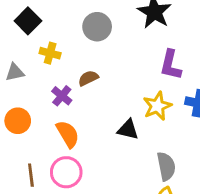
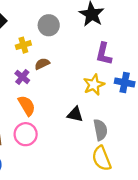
yellow cross: (50, 53) -> (23, 45), moved, turned -32
black triangle: (128, 130) -> (75, 114), moved

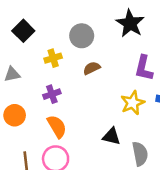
brown semicircle: (42, 64) -> (92, 68), moved
purple cross: (22, 77) -> (52, 94), turned 32

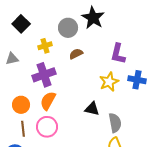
black star: (130, 23) -> (93, 18), moved
purple cross: (52, 94) -> (44, 75), size x1.6
orange circle: (15, 115) -> (21, 105), moved
orange semicircle: (57, 126) -> (48, 101), turned -120

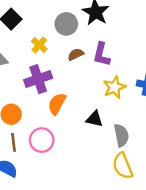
yellow cross: (45, 46) -> (39, 45), turned -32
purple L-shape: (118, 54) -> (101, 54), moved
orange semicircle: (48, 101) -> (57, 104), moved

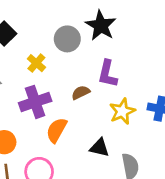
brown semicircle: (76, 54) -> (81, 93), moved

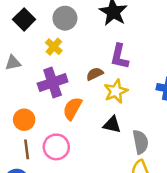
gray circle: (67, 39) -> (65, 18), moved
yellow star: (122, 111) -> (116, 91), moved

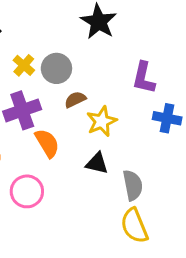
gray circle: (65, 18) -> (56, 68), moved
purple L-shape: (119, 57) -> (144, 78), moved
orange semicircle: (72, 109) -> (47, 143), turned 120

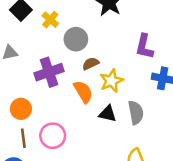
yellow cross: (24, 65) -> (50, 20), moved
orange semicircle: (47, 143) -> (83, 92), moved
gray semicircle: (133, 185) -> (136, 112), moved

